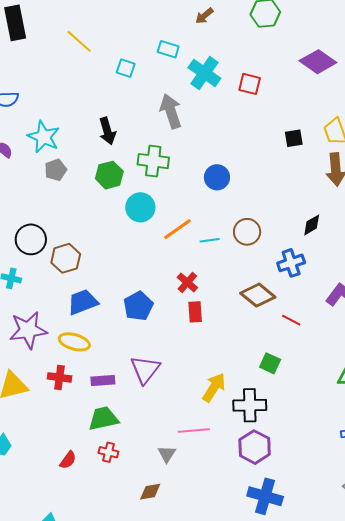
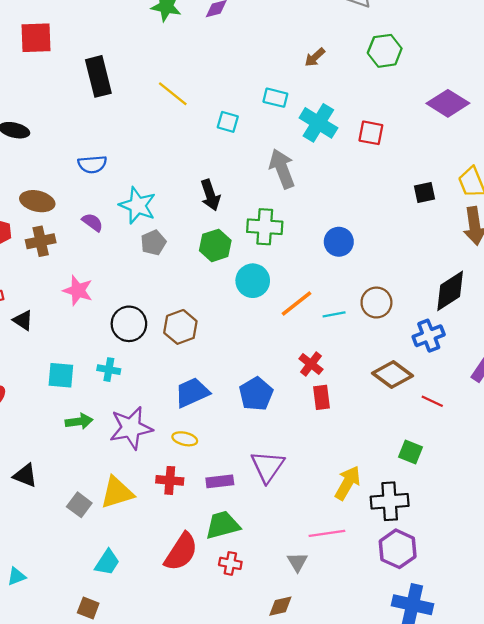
black diamond: (312, 225) -> (450, 291), size x1.6
brown hexagon: (66, 258) -> (180, 327), moved
yellow ellipse: (74, 342) -> (185, 439), size x0.7
red semicircle: (68, 460) -> (181, 552), moved, size x1.8

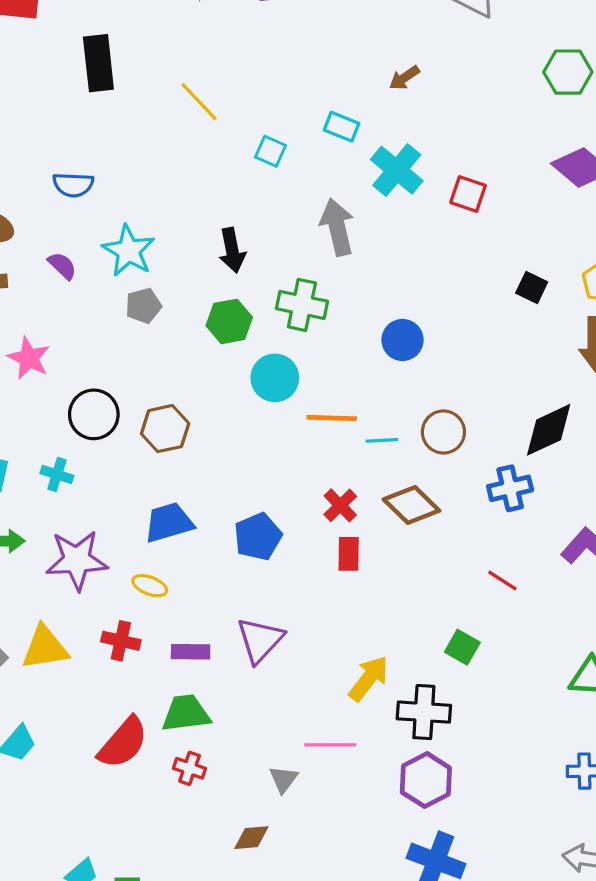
green hexagon: (385, 51) -> (568, 72), moved
black square: (425, 192) -> (532, 288), turned 30
orange line: (297, 303) -> (332, 418), turned 32
brown diamond: (392, 374) -> (411, 505), moved

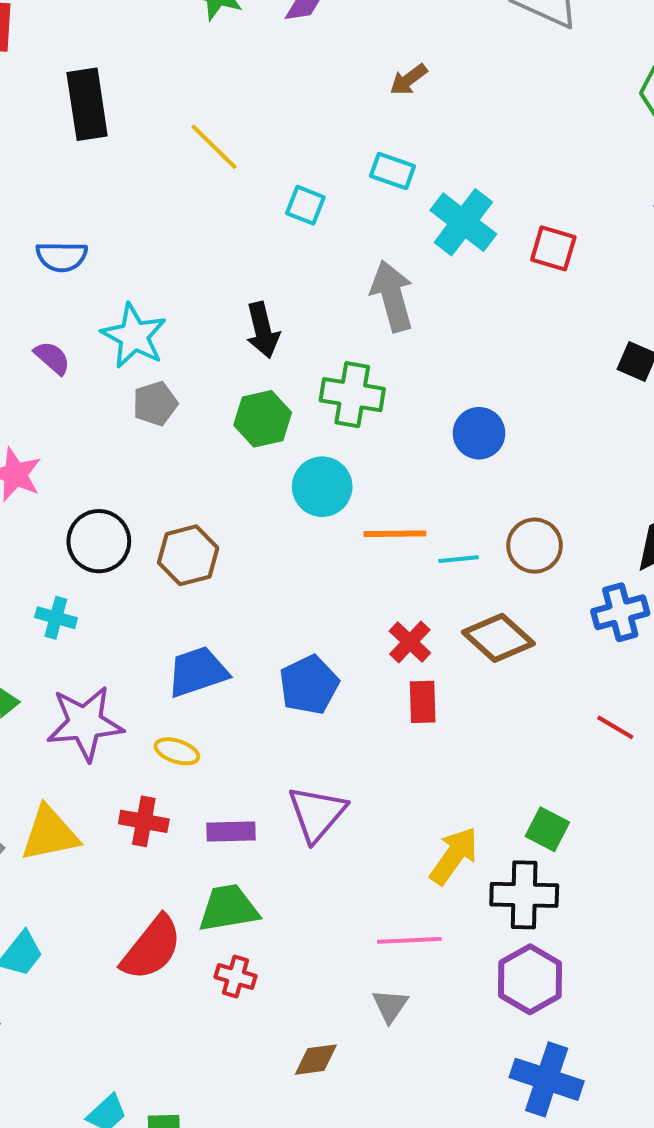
brown arrow: (404, 78) -> (409, 80), moved
green square: (462, 647) -> (547, 829), moved
gray triangle: (283, 779) -> (390, 1006), moved

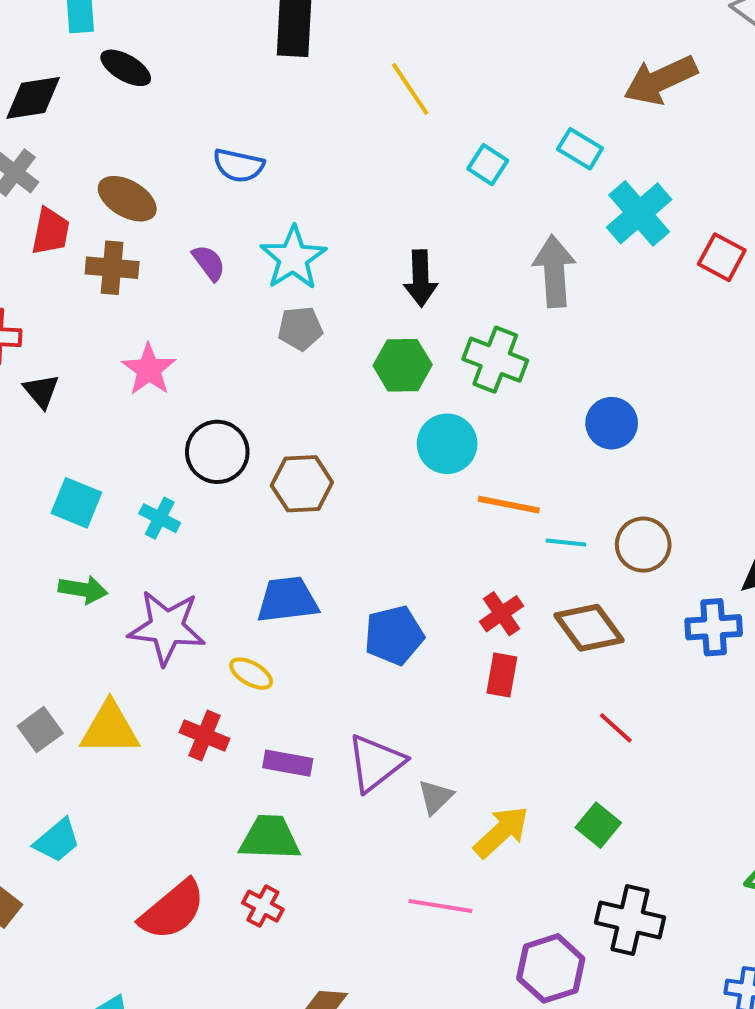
brown arrow: (409, 80) -> (660, 80), moved, size x1.8
red line: (615, 727) -> (616, 728), moved
black cross: (524, 895) -> (630, 920), moved
red semicircle: (152, 948) -> (172, 910), moved
gray triangle: (390, 1006) -> (435, 797), moved

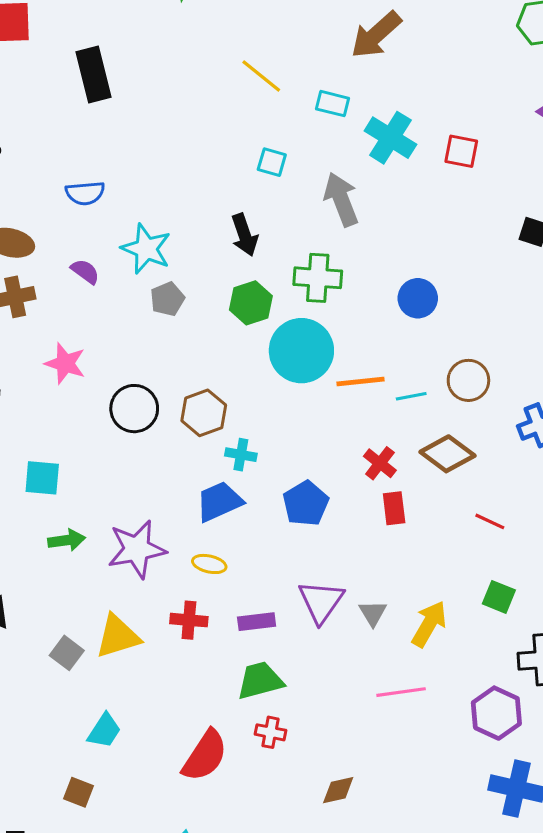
yellow line: (410, 89) -> (261, 76), moved
cyan square: (488, 165) -> (272, 162), moved
cyan circle: (447, 444) -> (301, 351), size x1.4
cyan cross: (160, 518) -> (241, 455), moved

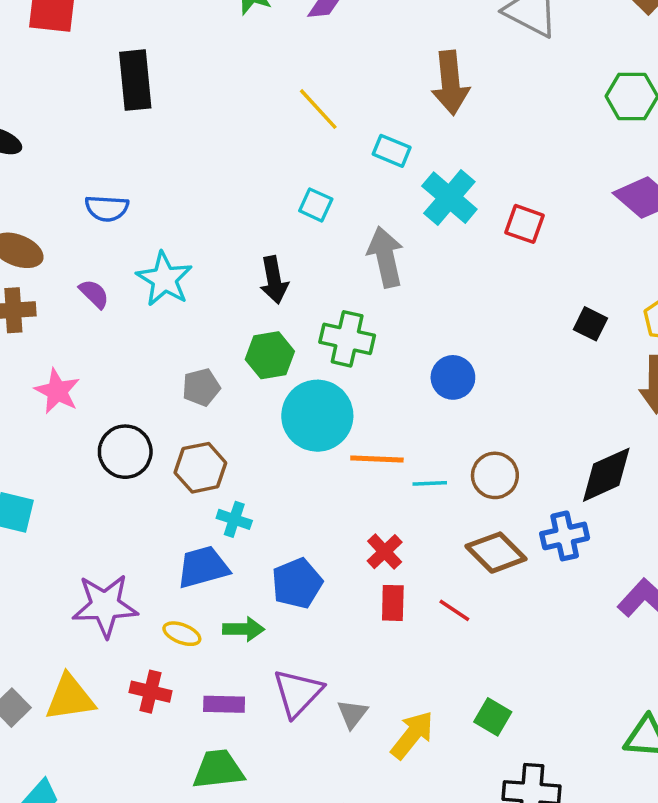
brown arrow: (376, 35) -> (450, 83), turned -62
gray pentagon: (167, 299) -> (201, 387), moved
brown diamond: (447, 454) -> (496, 553), moved
red line: (490, 521) -> (454, 610), moved
green arrow: (67, 540) -> (244, 629), moved

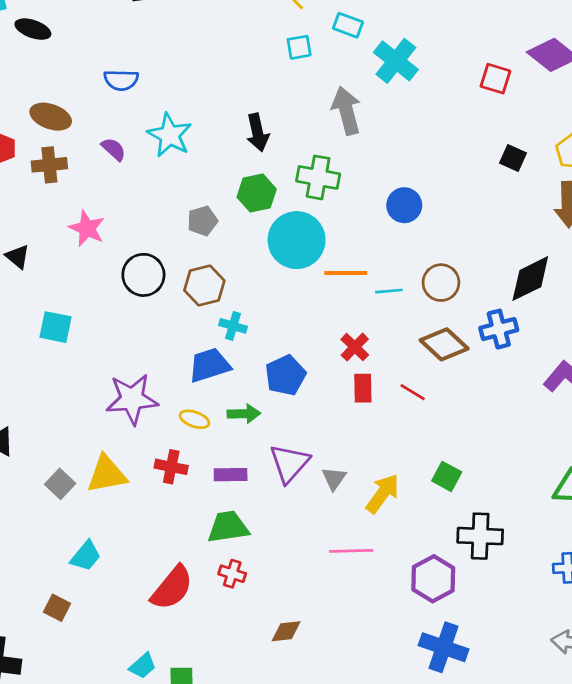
cyan square: (316, 205) -> (299, 47), moved, turned -32
red square: (525, 224) -> (495, 79), moved

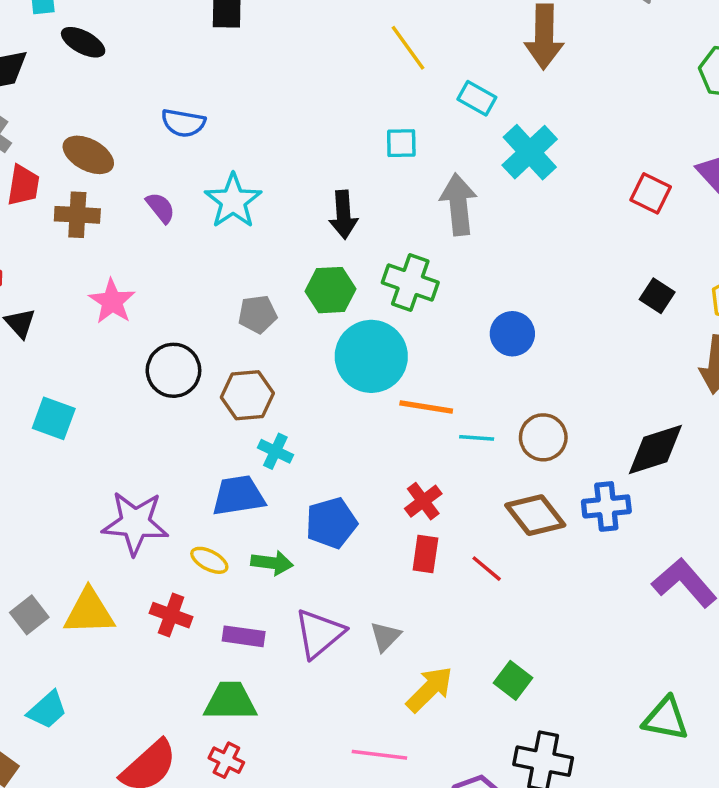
cyan square: (299, 47) -> (401, 143), moved
gray triangle: (334, 478) -> (385, 636), moved

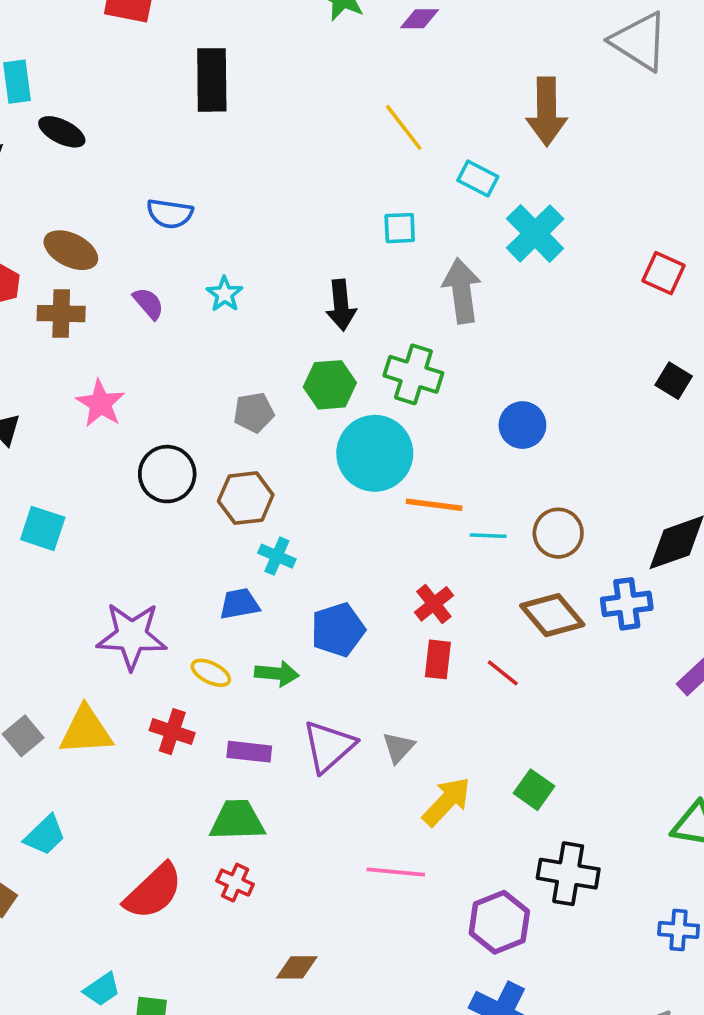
cyan star: (233, 201) -> (225, 294), size x0.6
blue trapezoid: (238, 496) -> (239, 604), size x0.7

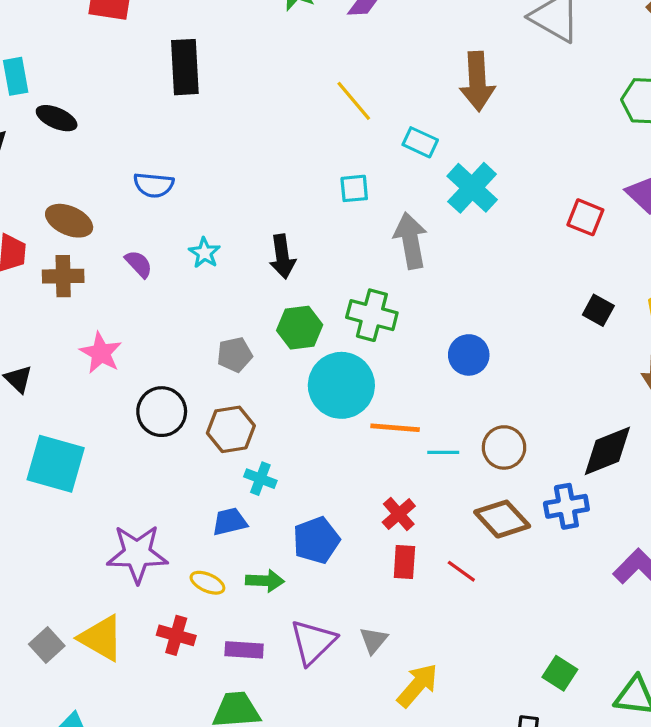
black arrow: (341, 305) -> (282, 257), moved
cyan square: (43, 528) -> (56, 464), size x1.5
yellow triangle: (86, 731) -> (101, 638), turned 36
green square: (534, 790) -> (560, 673), moved

